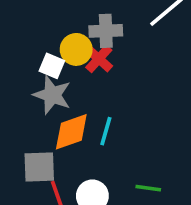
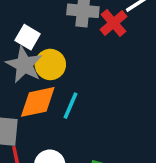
yellow circle: (76, 49) -> (50, 64), moved
red cross: (99, 59) -> (114, 23), moved

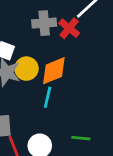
orange diamond: (38, 102) -> (54, 71), moved

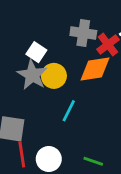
orange diamond: (54, 71) -> (95, 69), moved

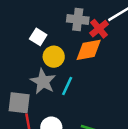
gray star: (32, 75) -> (43, 81), moved

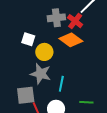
orange diamond: (89, 50) -> (71, 40), turned 60
cyan line: (67, 86) -> (61, 84), moved

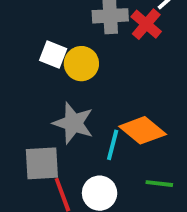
orange diamond: (71, 40) -> (143, 130), moved
yellow circle: (44, 52) -> (81, 64), moved

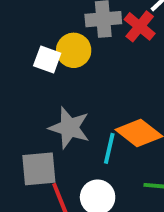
yellow circle: (81, 64) -> (74, 50), moved

